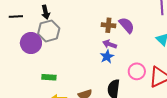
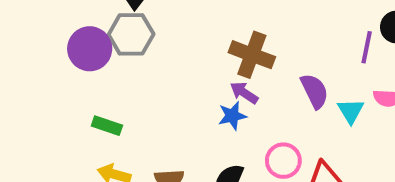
brown cross: (108, 25) -> (252, 55), size x1.5
purple semicircle: (127, 25) -> (315, 91), moved

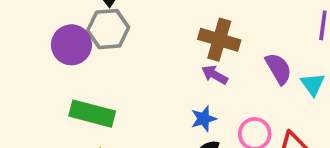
blue star: (232, 116) -> (204, 119), moved
green rectangle: (107, 126) -> (92, 114), size x1.6

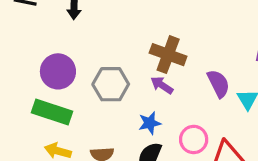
gray hexagon: (108, 29) -> (111, 84), moved
purple circle: (71, 45) -> (58, 71), moved

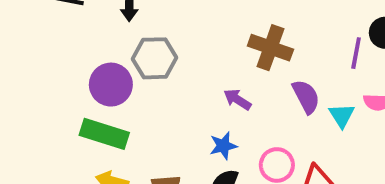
brown cross: (168, 55) -> (270, 48), moved
gray hexagon: (111, 84) -> (155, 58), moved

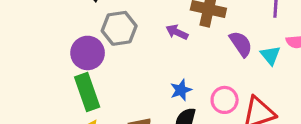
purple arrow: (237, 99) -> (177, 32), moved
green rectangle: (104, 134) -> (87, 92), turned 60

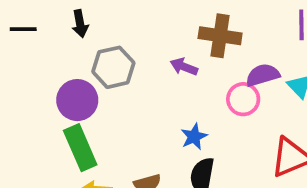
purple semicircle: (241, 44) -> (263, 75), turned -68
pink circle: (225, 100) -> (243, 99), moved

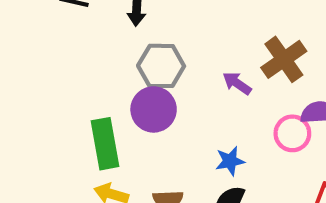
brown cross: (220, 36) -> (284, 59), turned 33
purple circle: (77, 100) -> (154, 109), moved

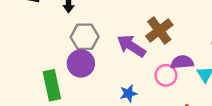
purple arrow: (237, 83) -> (131, 46), size x1.6

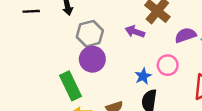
purple arrow: (131, 46) -> (135, 32), size x0.7
pink circle: (166, 75) -> (168, 65), moved

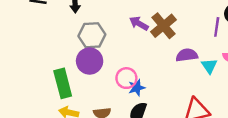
purple arrow: (135, 32) -> (139, 23), moved
pink circle: (168, 65) -> (126, 78), moved

